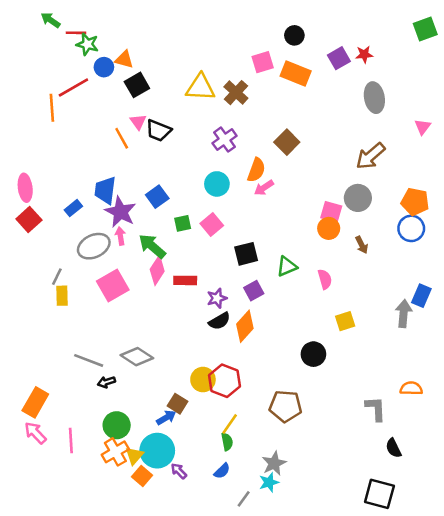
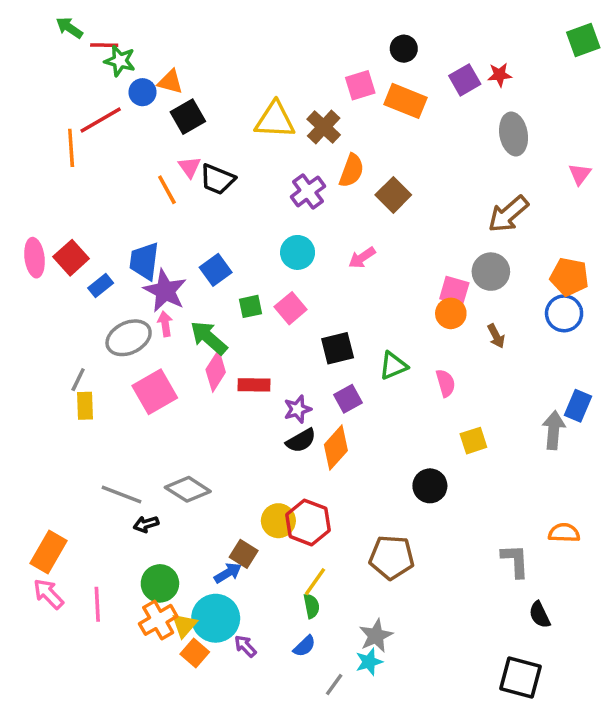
orange semicircle: (256, 170) -> (352, 171), moved
red square: (29, 220) -> (71, 258), moved

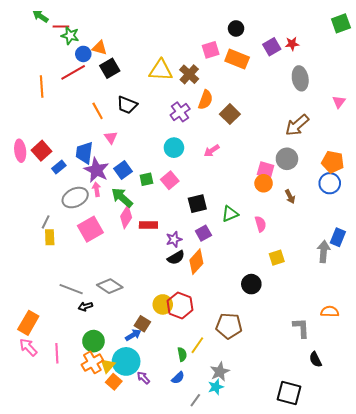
red line: (101, 120) -> (73, 72), moved
pink triangle: (190, 167) -> (111, 137), moved
blue square: (216, 270) -> (123, 170), moved
yellow line: (315, 582) -> (197, 345), moved
black square: (520, 677) -> (289, 393), moved

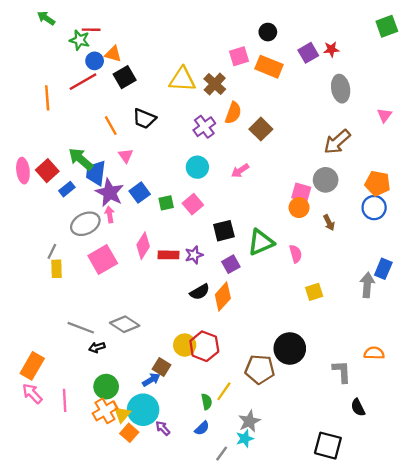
red line: (61, 26) -> (91, 30), moved
green arrow: (122, 198) -> (81, 159), moved
green triangle: (230, 214) -> (261, 242), size x1.4
purple star: (174, 239) -> (194, 255), moved
black circle: (251, 284) -> (290, 348), moved, size x1.4

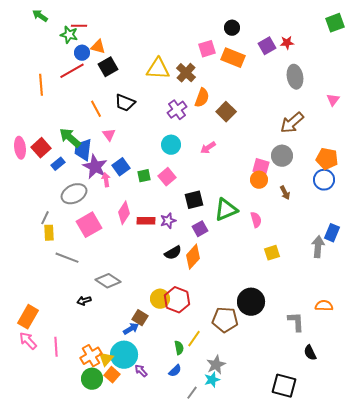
pink arrow: (110, 215) -> (106, 180), moved
gray line: (81, 328) -> (67, 258), moved
green circle: (106, 387) -> (92, 379), moved

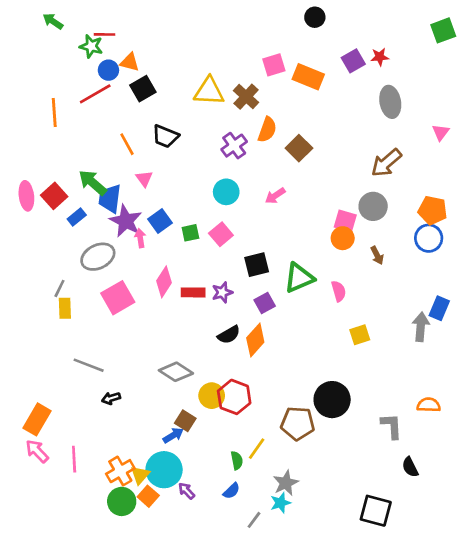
black circle: (232, 28) -> (315, 17), moved
gray line: (67, 258) -> (89, 365), moved
gray diamond: (108, 281) -> (176, 372), moved

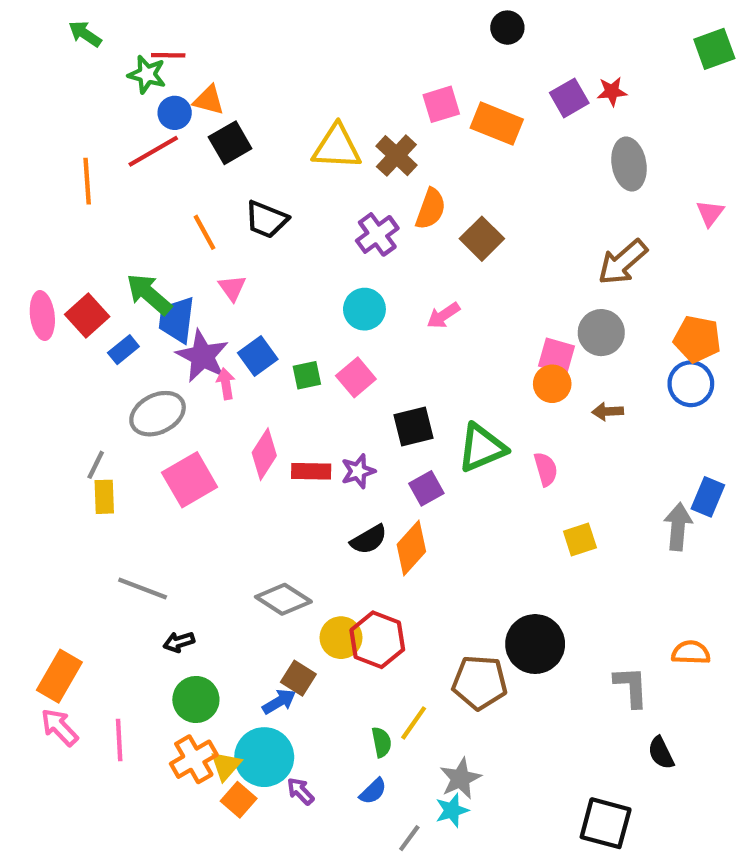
brown arrow: (377, 255) -> (608, 412), turned 114
green circle: (122, 501) -> (196, 699), moved

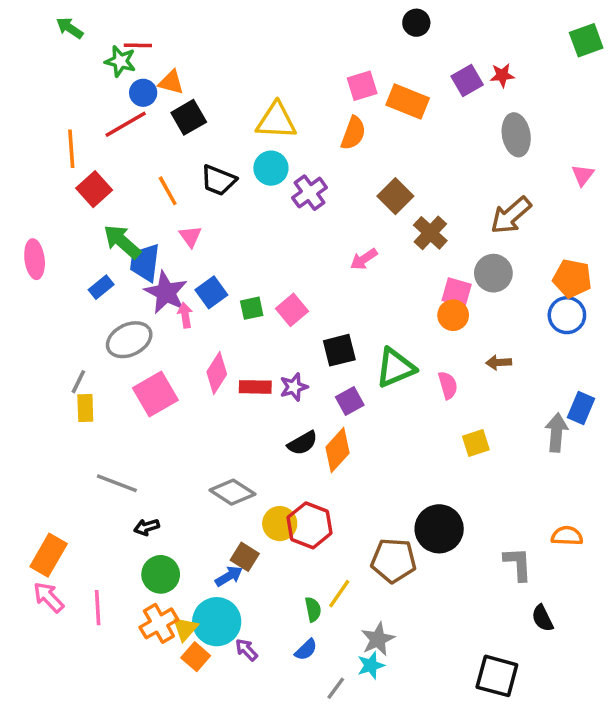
brown cross: (396, 156) -> (430, 233), moved
orange semicircle: (431, 209) -> (353, 133), moved
cyan circle: (364, 309) -> (271, 168), moved
red square: (87, 316) -> (94, 189), moved
brown arrow: (608, 412) -> (499, 362), moved

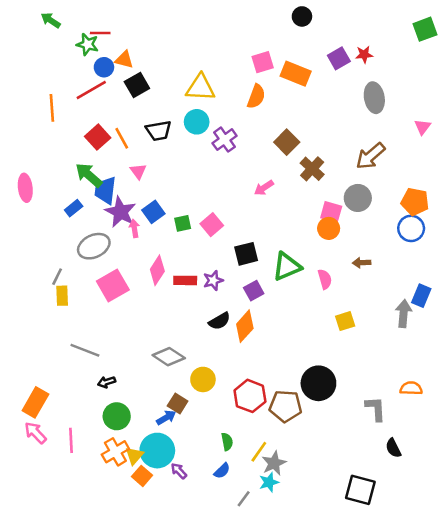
black trapezoid: (218, 180) -> (159, 131), turned -32
red square: (94, 189) -> (98, 137), moved
red hexagon: (310, 525) -> (250, 396), moved
yellow line: (339, 594) -> (259, 452), moved

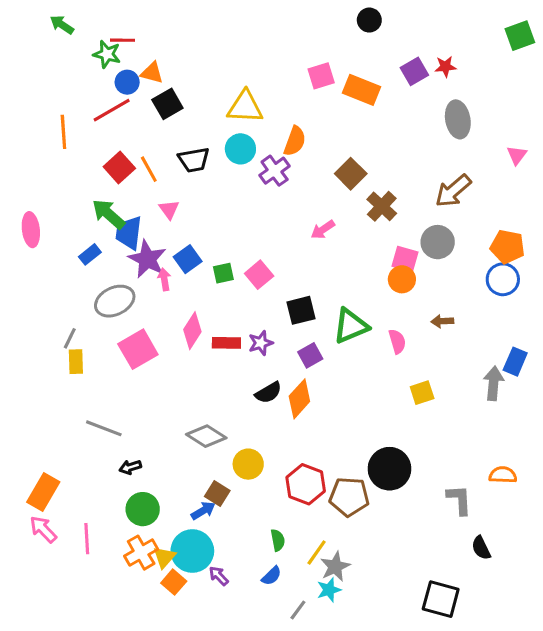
orange semicircle: (256, 96) -> (295, 141), moved

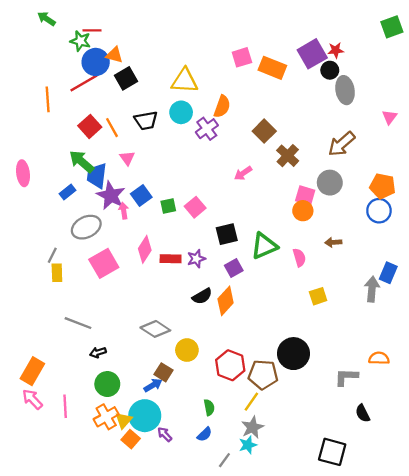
black circle: (369, 20) -> (330, 70), moved
purple square: (414, 71) -> (312, 54), size x1.4
blue circle: (127, 82) -> (96, 62), size x1.5
gray L-shape: (459, 500) -> (346, 377), turned -85
yellow line: (317, 553) -> (251, 402), moved

